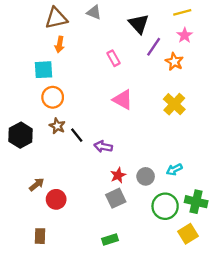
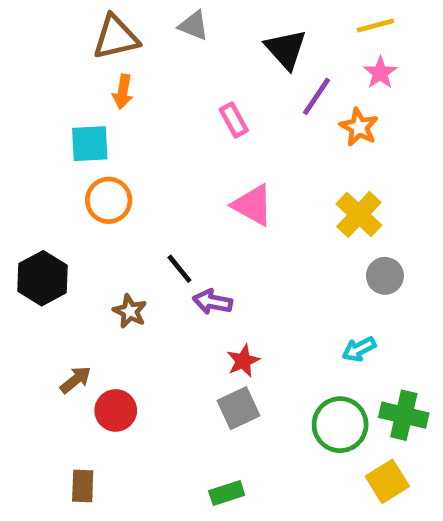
brown star: (57, 126) -> (130, 311), moved
black line: (77, 135) -> (179, 269), moved
gray circle: (146, 176) -> (385, 276), moved

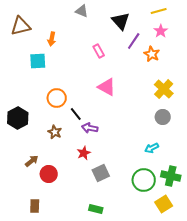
brown triangle: (116, 37) -> (21, 26), moved
orange circle: (109, 200) -> (57, 98), moved
yellow cross: (359, 214) -> (164, 89), moved
red star: (243, 361) -> (84, 153), moved
green rectangle: (227, 493) -> (96, 209), turned 32

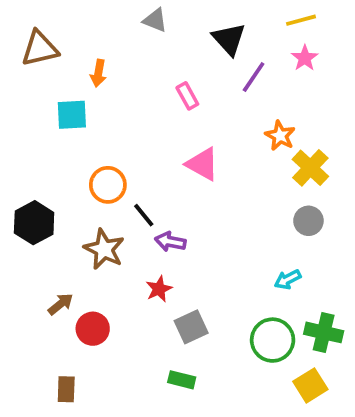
orange star: (152, 54) -> (280, 136), moved
brown star: (55, 132) -> (104, 249), size x1.5
green rectangle: (96, 209) -> (182, 380), moved

